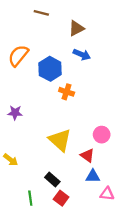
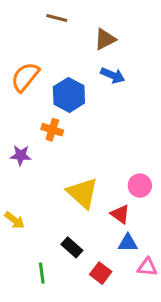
orange cross: (67, 92) -> (52, 130), moved
red square: (61, 198) -> (101, 273), moved

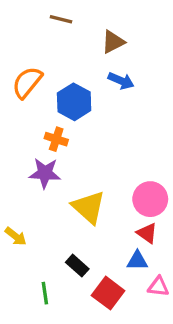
purple star: (21, 155) -> (45, 173), moved, size x1.4
pink circle: (140, 186) -> (150, 199), size x1.4
red triangle: (120, 214) -> (147, 233), moved
red square: (101, 273) -> (108, 293), size x1.4

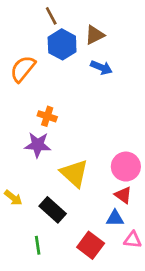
brown line: (61, 19) -> (51, 16), turned 48
blue hexagon: (74, 102) -> (62, 44), moved
black rectangle: (77, 266) -> (53, 210), moved, size x1.4

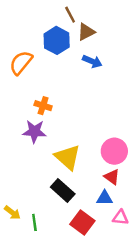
brown line: (51, 16) -> (70, 15), moved
yellow arrow: (13, 198) -> (12, 213), moved
black rectangle: (53, 210) -> (63, 190), moved

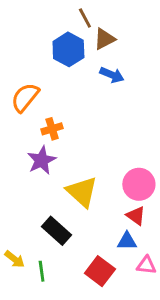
orange semicircle: (21, 63) -> (25, 97), moved
orange cross: (43, 106) -> (52, 129), turned -35
purple star: (34, 131) -> (42, 160), turned -30
black rectangle: (63, 190) -> (57, 231), moved

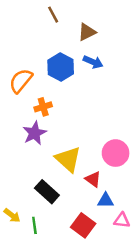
brown line: (85, 18) -> (53, 15), moved
blue hexagon: (68, 49) -> (61, 67), moved
red triangle: (136, 216) -> (93, 179), moved

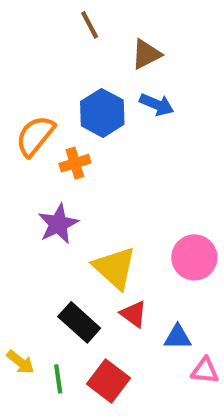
orange cross: (43, 107) -> (75, 163), moved
red triangle: (93, 179) -> (134, 314), moved
red square: (83, 225) -> (108, 381), moved

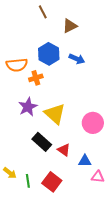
blue arrow: (157, 105) -> (77, 59), moved
orange semicircle: (35, 136) -> (17, 65), turned -135
yellow triangle: (115, 268) -> (55, 114), moved
black rectangle: (79, 322) -> (42, 142), moved

